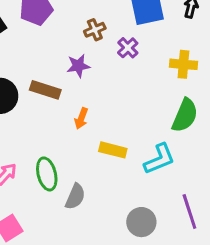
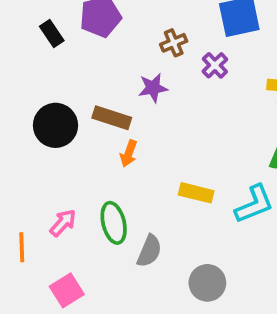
orange arrow: (81, 118) -> (129, 153), moved
gray circle: (141, 222) -> (207, 283), moved

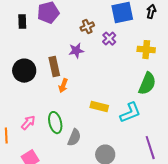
black rectangle: (52, 33) -> (22, 22), turned 32
brown rectangle: (112, 118) -> (54, 67), turned 60

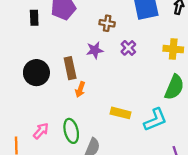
brown cross: (87, 27) -> (107, 23), turned 32
purple cross: (109, 39) -> (128, 48), moved

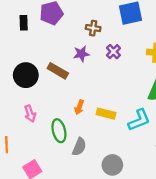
brown rectangle: (70, 68) -> (58, 71), turned -48
orange arrow: (80, 89) -> (79, 107), moved
pink arrow: (41, 131) -> (30, 114), moved, turned 119

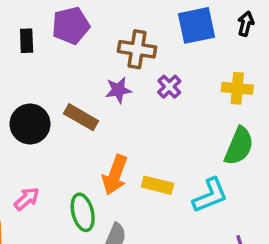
brown cross: (93, 28) -> (137, 49), size x1.5
orange arrow: (79, 107) -> (115, 175), size x1.6
pink arrow: (30, 114) -> (27, 199), moved, turned -112

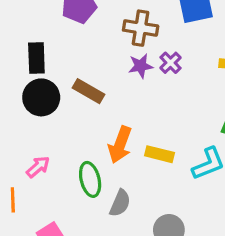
black rectangle: (27, 41) -> (36, 58), moved, size x1.4
purple star: (118, 90) -> (141, 66), moved

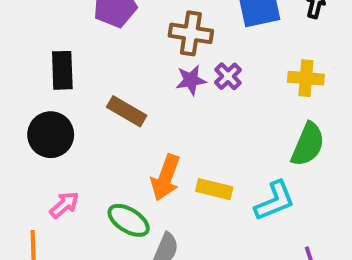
black circle: (41, 97) -> (51, 135), moved
green ellipse: (90, 179) -> (129, 220), turned -44

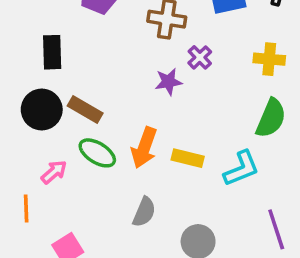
purple star: (191, 80) -> (169, 82), moved
brown rectangle: (127, 111) -> (85, 110), moved
green ellipse: (129, 220) -> (97, 153), moved

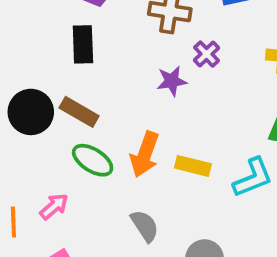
black rectangle: (52, 52) -> (83, 44), moved
pink arrow: (54, 172) -> (54, 207), moved
gray semicircle: (144, 212) -> (145, 226), turned -56

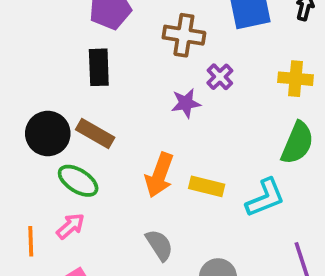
green ellipse: (93, 160) -> (78, 181), moved

